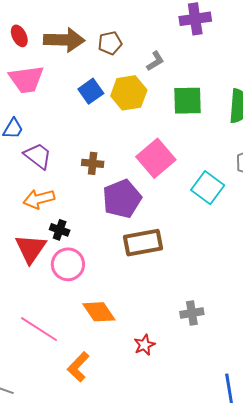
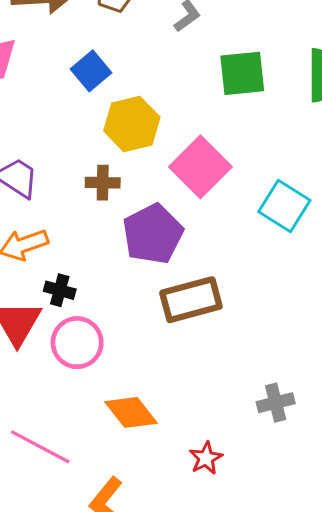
yellow hexagon: (129, 93) -> (132, 124), moved

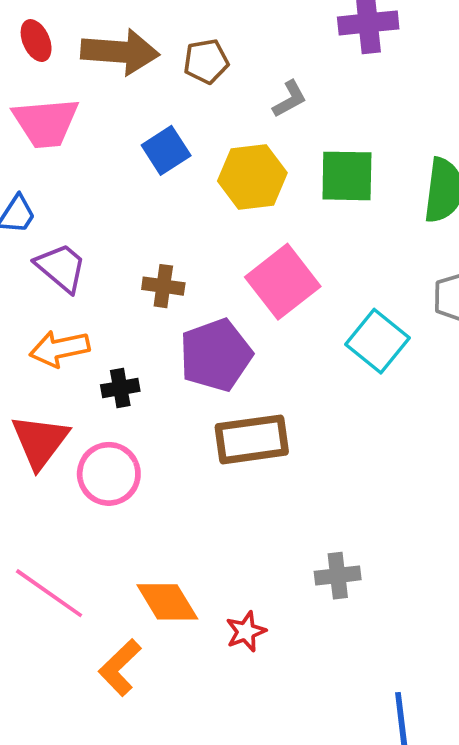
yellow hexagon: (132, 124) -> (252, 177), moved
black cross: (60, 290) -> (120, 388), moved, turned -32
orange diamond: (131, 412) -> (167, 602), moved

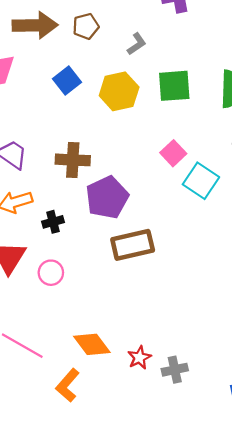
pink square: (283, 282) -> (173, 153), moved, size x0.6
brown cross: (163, 286) -> (73, 160), size x1.4
pink circle: (109, 474) -> (51, 273), size x0.7
gray cross: (338, 576) -> (175, 370), moved

